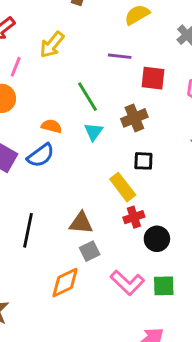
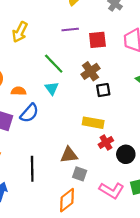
orange semicircle: (52, 126) -> (19, 91), moved
cyan triangle: (94, 132) -> (52, 88), moved
black square: (143, 161) -> (103, 90), moved
yellow rectangle: (123, 187) -> (93, 123), turned -30
gray square: (90, 251) -> (80, 174), turned -32

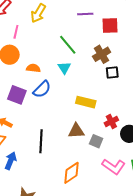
yellow rectangle: (93, 123) -> (86, 102), moved
gray square: (80, 174) -> (96, 141), moved

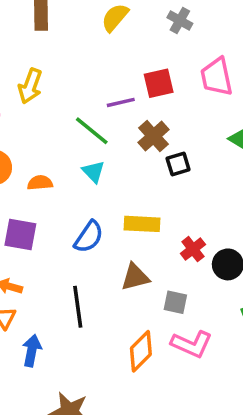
purple line: (85, 14) -> (121, 102), moved
blue semicircle: (42, 89) -> (89, 237), moved
gray square: (96, 141) -> (175, 302), moved
pink L-shape: (114, 167) -> (192, 344), moved

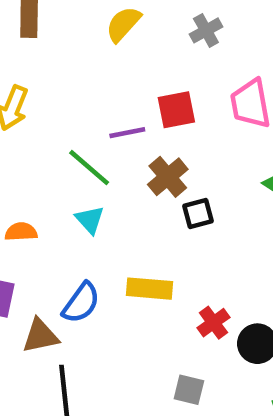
gray cross: (180, 20) -> (206, 30), turned 30
brown triangle: (135, 277) -> (40, 336), moved

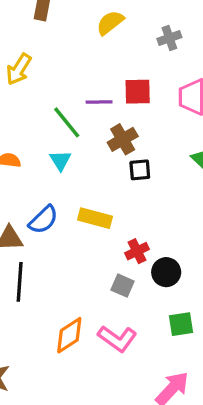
gray square: (189, 390) -> (123, 286), moved

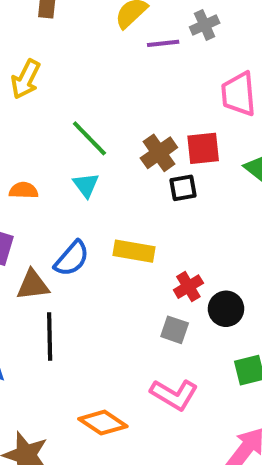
red square: (138, 92) -> (203, 148), moved
purple line: (99, 102) -> (163, 43), moved
orange diamond: (69, 335) -> (103, 423), moved, turned 72

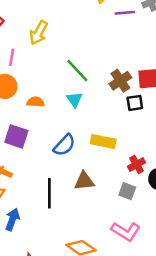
brown triangle: (33, 285) -> (84, 181), moved

